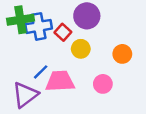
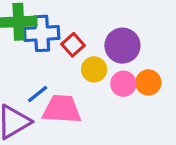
purple circle: (87, 16) -> (122, 46), moved
pink circle: (103, 84) -> (123, 84), moved

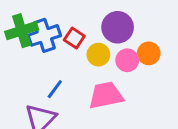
pink trapezoid: (62, 109) -> (106, 95), moved

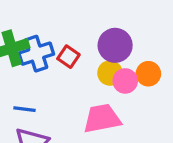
yellow circle: (98, 55) -> (110, 73), moved
blue line: (55, 89) -> (24, 109), moved, turned 60

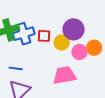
red square: (68, 57) -> (44, 36), turned -32
yellow circle: (110, 73) -> (62, 42), moved

